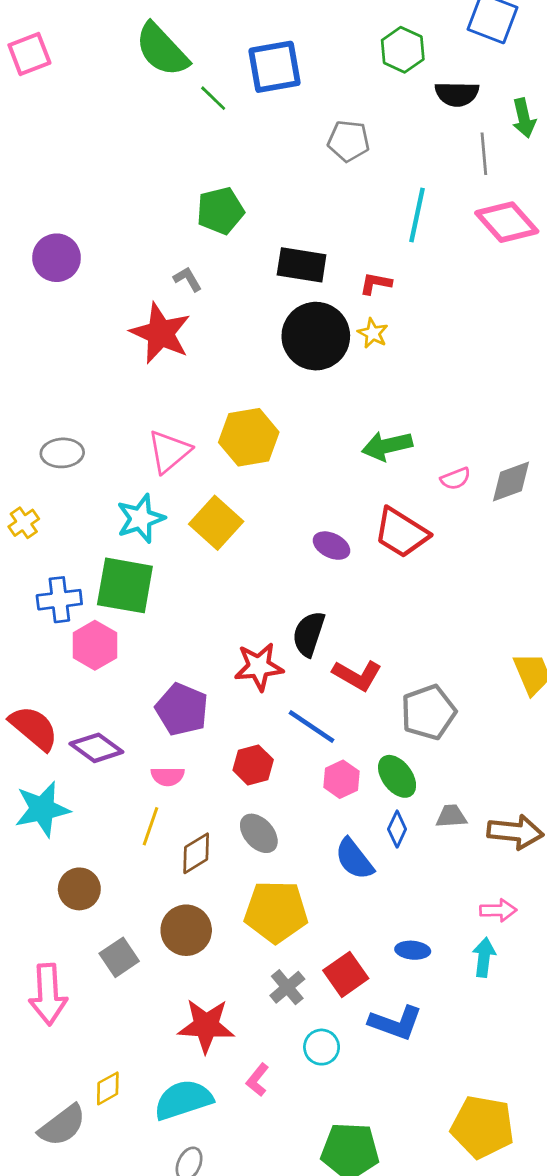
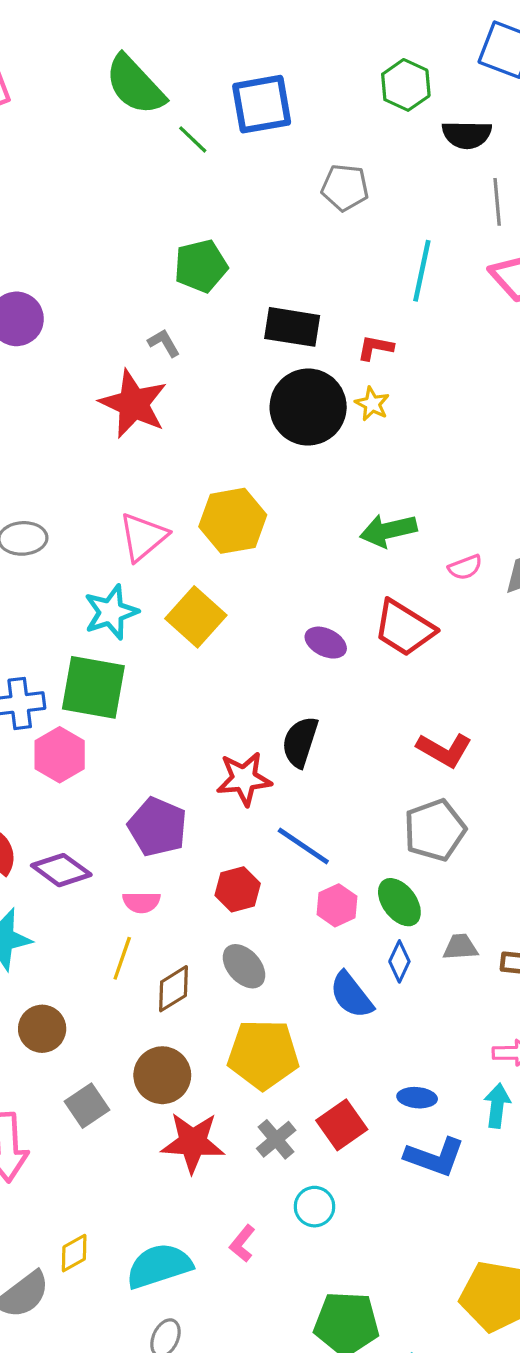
red L-shape: (357, 675) -> (444, 750), moved
blue L-shape: (396, 1023) -> (435, 1157), moved
red star: (206, 1026) -> (193, 1143), moved

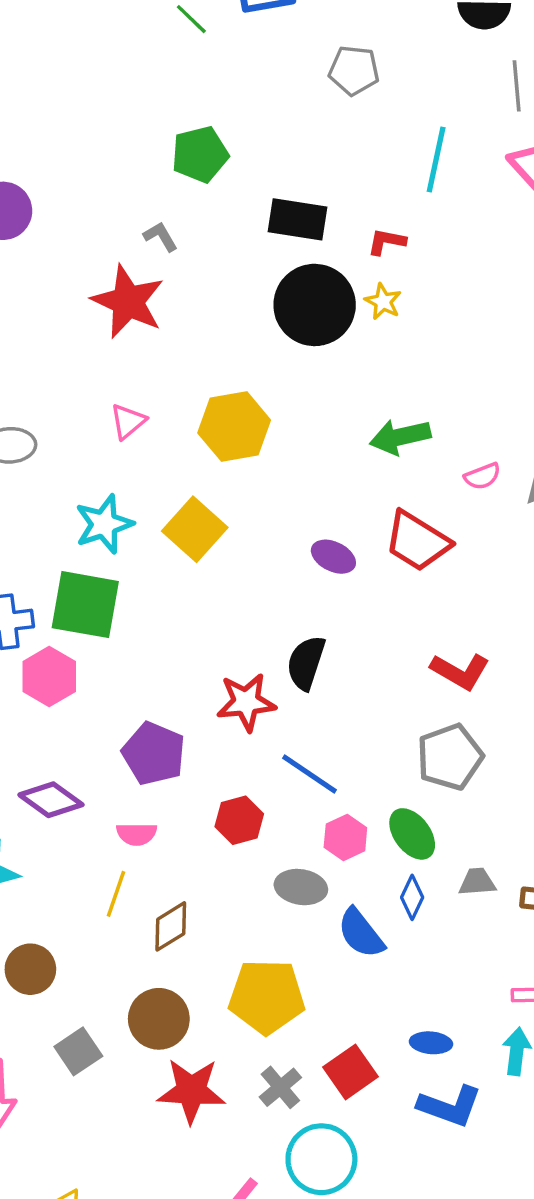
pink triangle: (143, 537) -> (128, 421), moved, size x0.7
gray ellipse: (244, 966) -> (301, 887), moved, turned -39
cyan circle: (314, 1207) -> (321, 1159), size x1.6

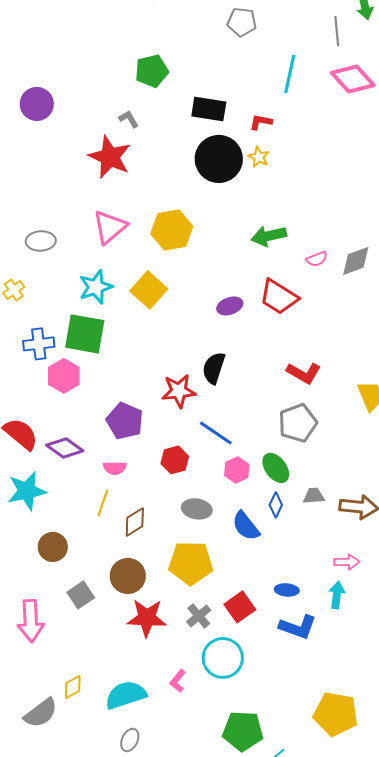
pink triangle: (128, 421) -> (110, 227), size x1.6
purple ellipse: (333, 557) -> (230, 306), turned -45
gray ellipse: (301, 887) -> (197, 509), moved

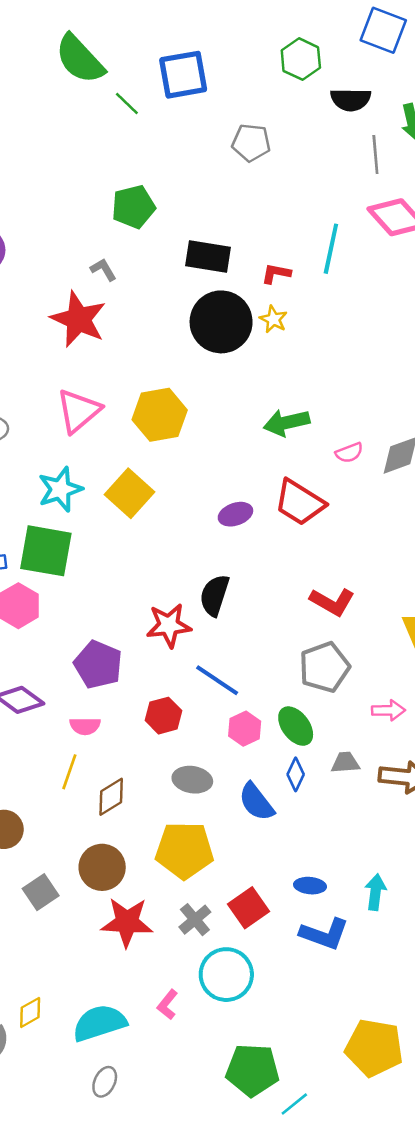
cyan line: (290, 74) -> (331, 249), moved
pink arrow: (347, 562) -> (388, 710), moved

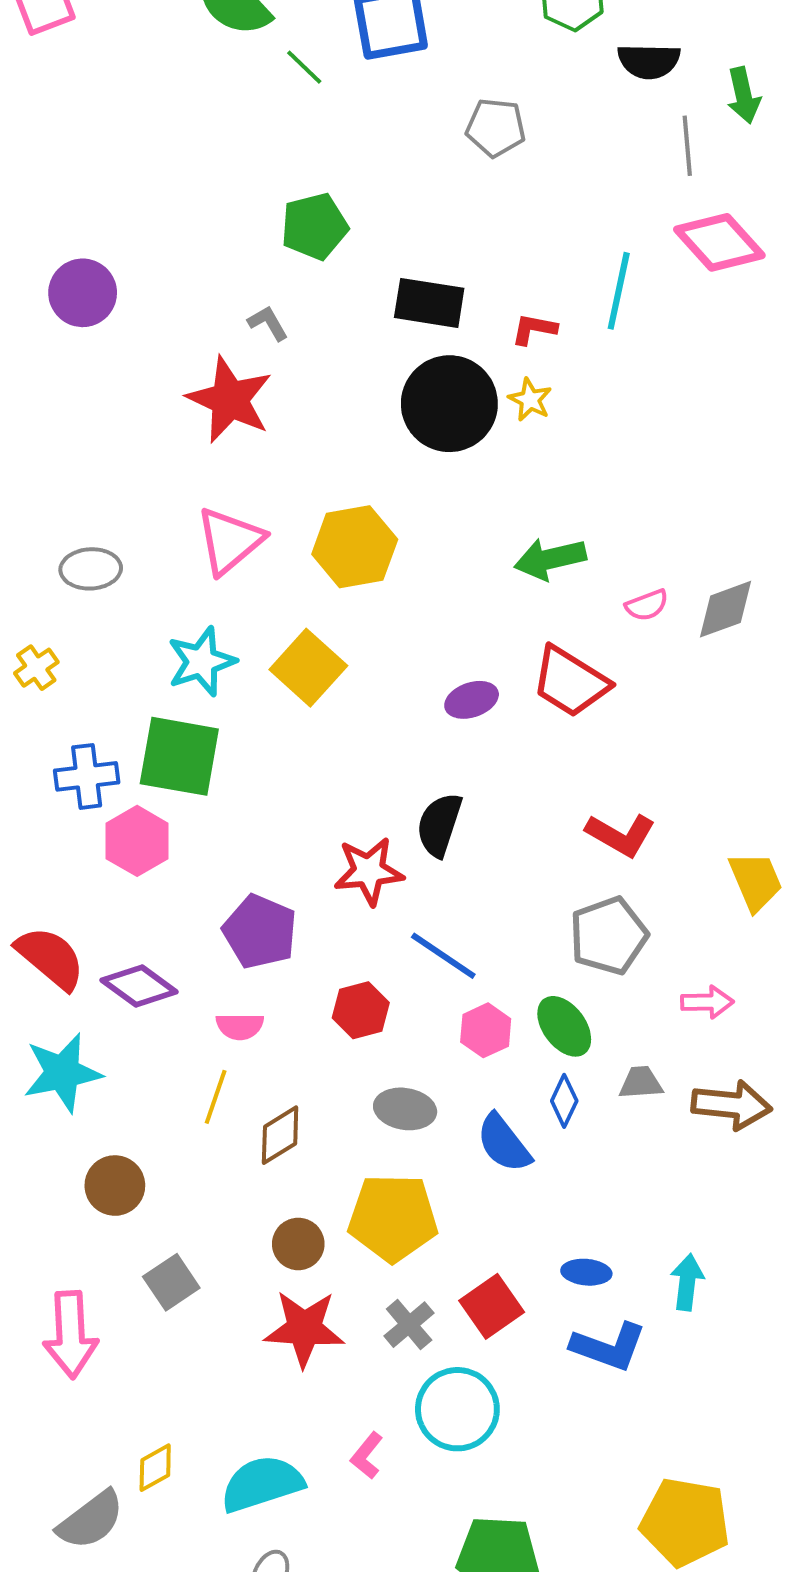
brown circle: (102, 867) -> (298, 1244), moved, size x0.7

